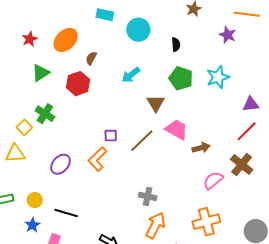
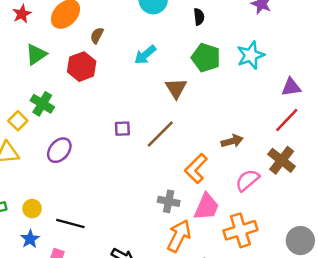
pink trapezoid: (177, 130) -> (206, 207), moved, turned 85
orange L-shape: (97, 159) -> (196, 168), moved
purple ellipse: (61, 164) -> (59, 150), moved

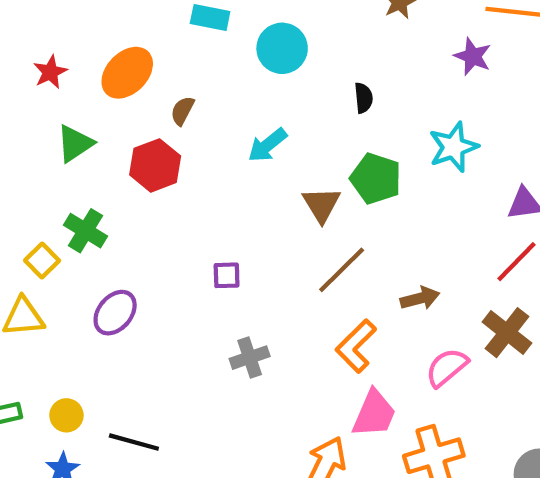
black semicircle: (199, 17) -> (363, 98), moved
green pentagon: (206, 58) -> (376, 178), moved
brown line: (160, 134) -> (342, 270), moved
gray cross: (169, 201) -> (250, 358), moved, turned -30

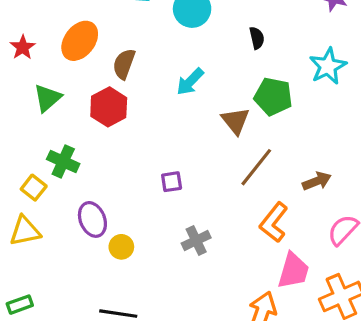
brown semicircle: (182, 111) -> (124, 64), size x1.4
purple ellipse: (115, 313) -> (92, 219), turned -56
yellow circle: (66, 415) -> (121, 247), moved

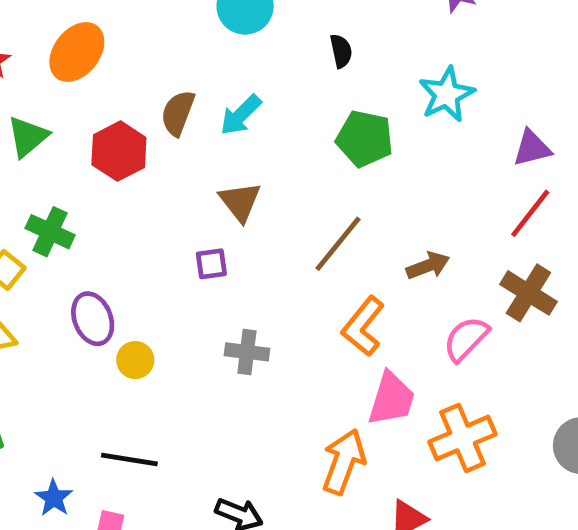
brown semicircle: (124, 64) -> (178, 113), moved
brown triangle: (235, 121) -> (240, 202), moved
gray cross: (196, 241) -> (247, 352), turned 32

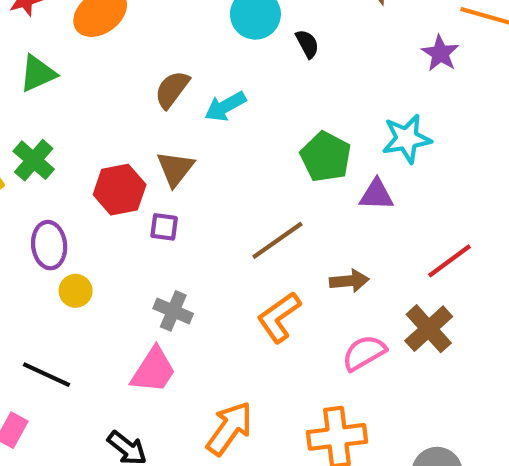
black semicircle: (341, 51) -> (307, 44), moved, turned -32
purple triangle: (532, 148) -> (377, 195), moved
red hexagon: (119, 151) -> (120, 190), moved
brown triangle: (240, 202) -> (175, 169), moved
pink trapezoid: (391, 399) -> (153, 370), moved

